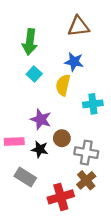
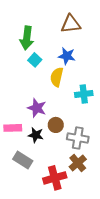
cyan square: (34, 74) -> (35, 60), moved

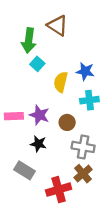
brown triangle: (71, 24) -> (57, 26), moved, turned 40
blue star: (67, 56) -> (85, 71), moved
brown circle: (56, 125) -> (67, 122), moved
pink rectangle: (13, 128) -> (14, 116), moved

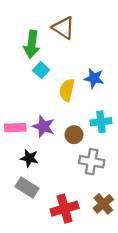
cyan cross: (89, 100) -> (101, 122), moved
black star: (38, 144) -> (29, 158), moved
brown cross: (83, 174) -> (103, 204), moved

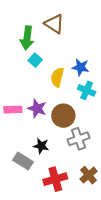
cyan cross: (101, 122) -> (87, 90), moved, turned 30
brown circle: (74, 135) -> (63, 116), size x1.5
black star: (29, 158) -> (41, 146), moved
gray cross: (92, 162) -> (78, 139), turned -30

